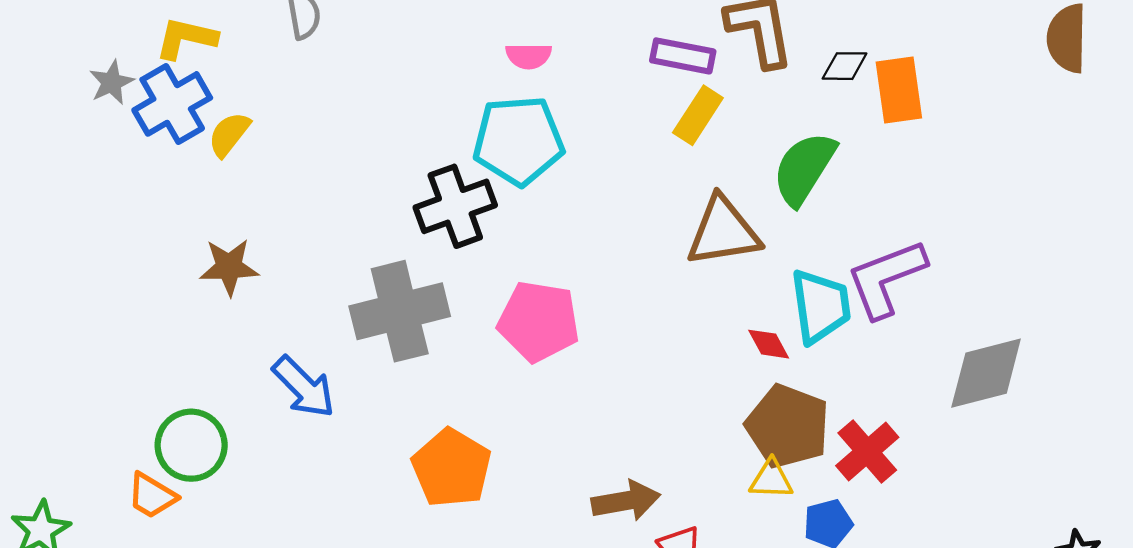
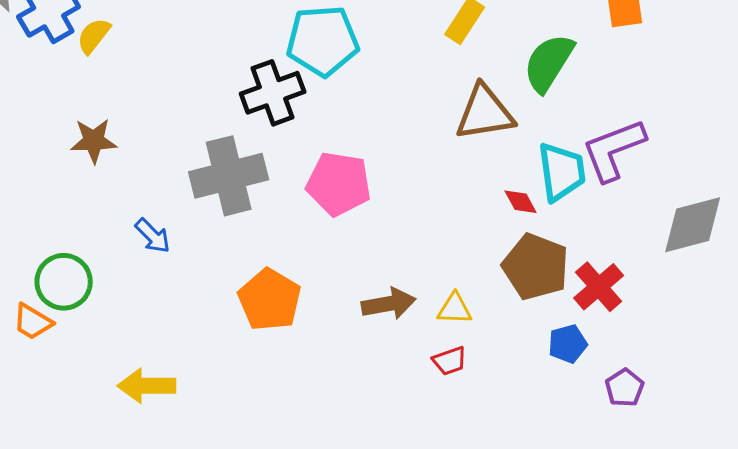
blue arrow: (304, 387) -> (153, 236), size x0.7
yellow triangle: (771, 479) -> (455, 309), moved
brown arrow: (626, 501) -> (389, 304), moved

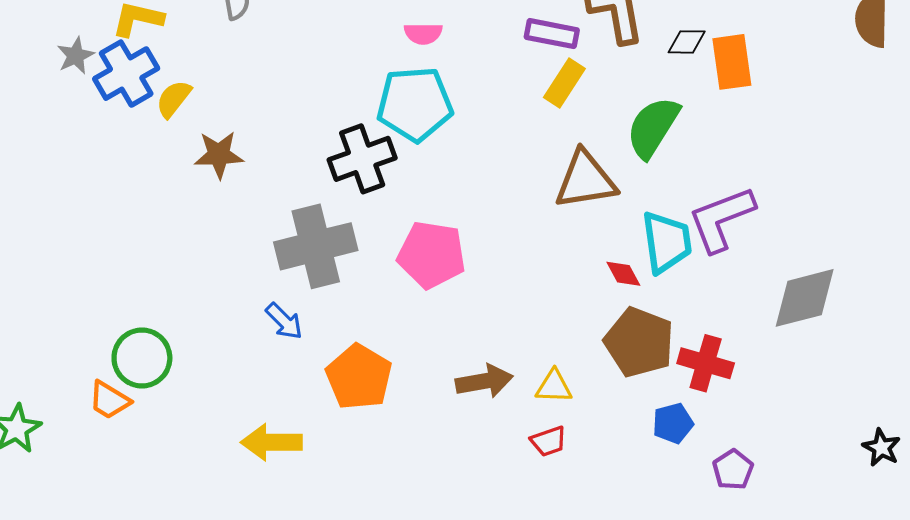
brown star: (94, 141) -> (219, 155), moved
blue arrow: (153, 236) -> (284, 321), moved
red cross: (599, 287) -> (706, 363), turned -33
yellow arrow: (147, 386) -> (272, 442), moved

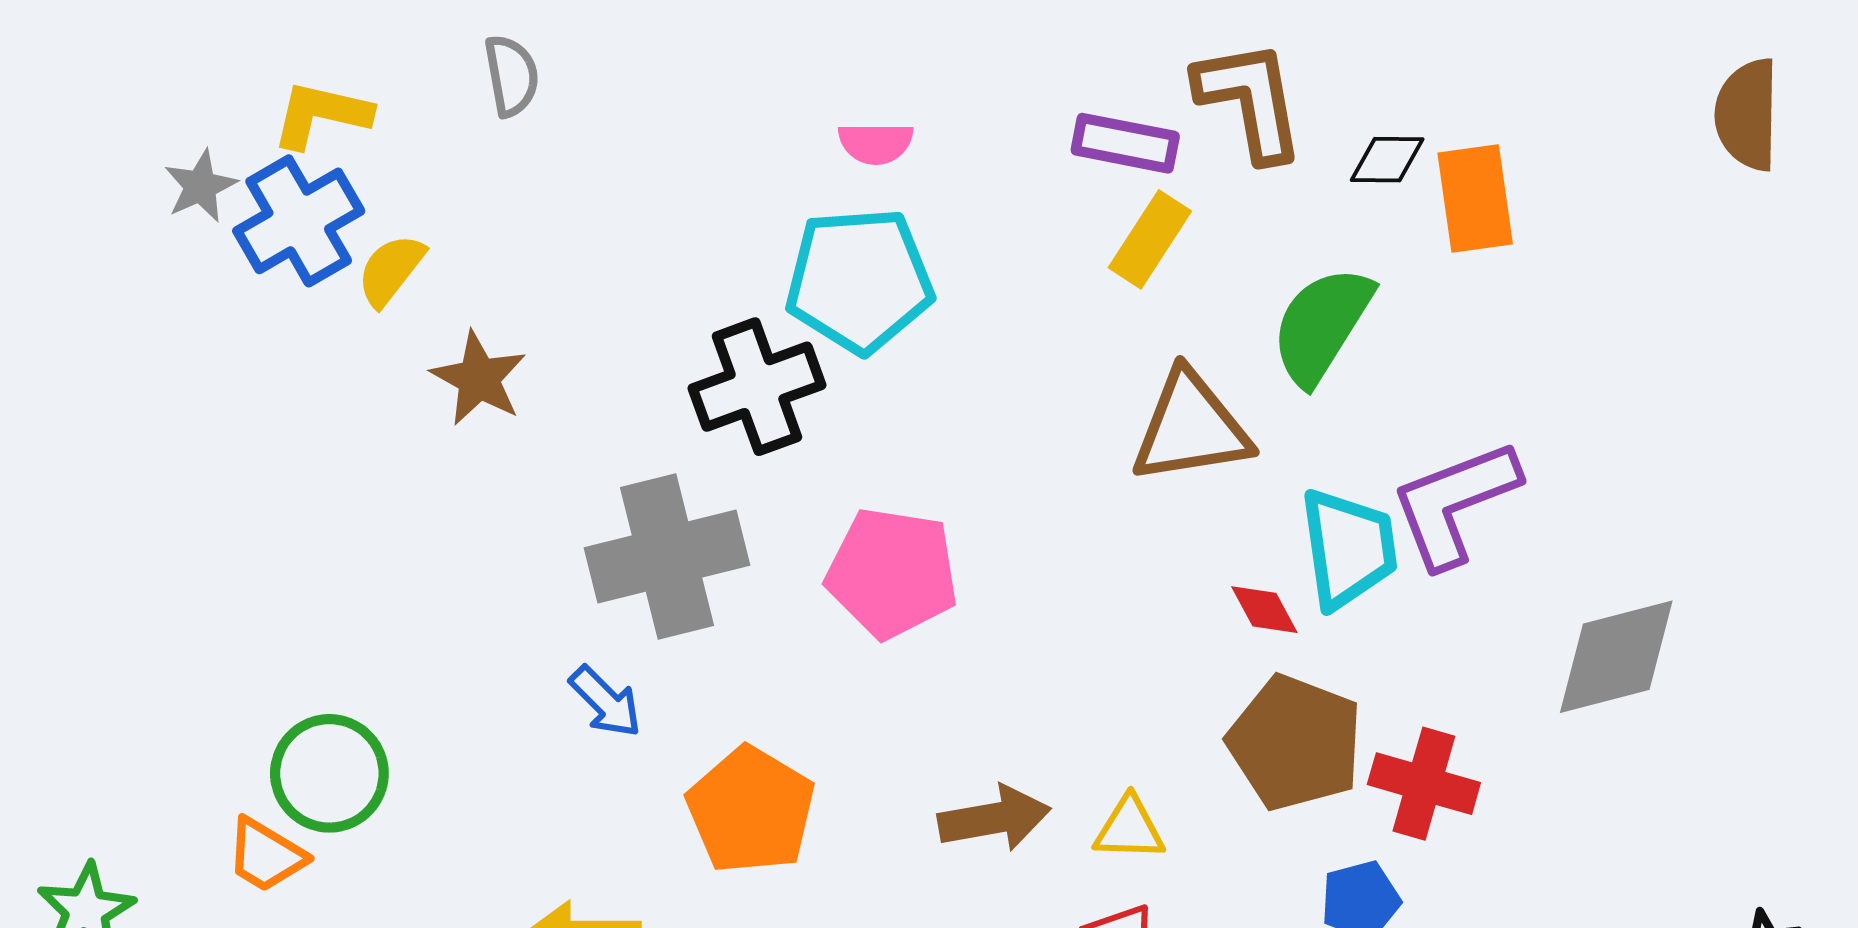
brown star: (219, 155) -> (479, 378), turned 30

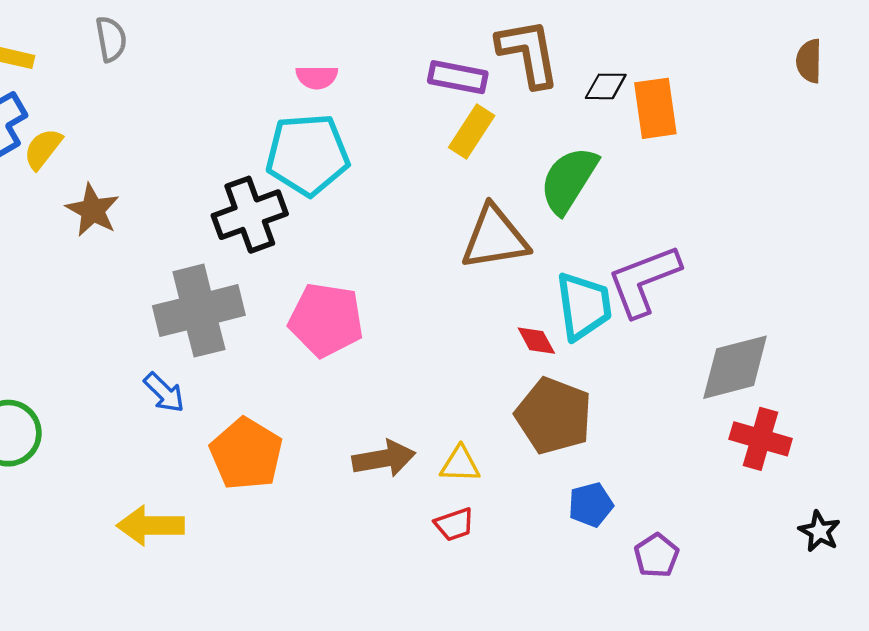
brown semicircle: (1747, 115) -> (809, 61), size x0.7
red cross: (1424, 784) -> (761, 439), moved

